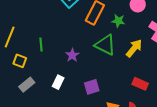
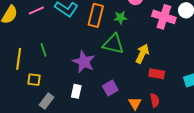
green line: (41, 45) -> (43, 50), moved
yellow arrow: (134, 48) -> (142, 54), moved
purple star: (72, 55) -> (84, 62), size x1.6

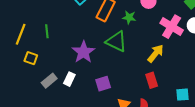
yellow arrow: (142, 54) -> (156, 53), moved
red rectangle: (157, 74) -> (152, 80), turned 49
gray rectangle: (46, 101) -> (49, 81), moved

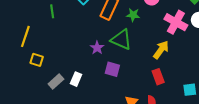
green line: (47, 31) -> (52, 11), moved
purple star: (83, 52) -> (97, 48), moved, size x0.6
purple square: (103, 84) -> (112, 69), moved, turned 35

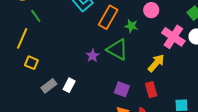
green line: (52, 11) -> (36, 16), moved, turned -32
purple square: (112, 69) -> (122, 89), moved

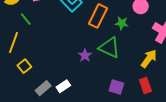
yellow square: (31, 63) -> (24, 66), turned 32
white rectangle: (69, 85) -> (63, 86), turned 32

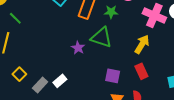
yellow square: (24, 66) -> (19, 74), moved

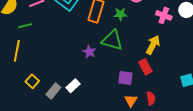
pink cross: (154, 15) -> (164, 15), size x0.7
green line: (15, 18) -> (25, 26), turned -56
red rectangle: (141, 71) -> (145, 67), moved

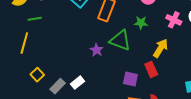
green star: (120, 14) -> (141, 23), moved

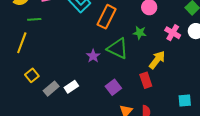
purple square: (130, 79) -> (113, 87), moved, turned 35

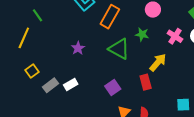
green line: (34, 19) -> (37, 15), turned 56
purple star: (93, 56) -> (78, 48), moved

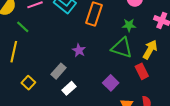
purple star: (78, 48) -> (79, 50), moved
green triangle: (119, 49) -> (122, 48), moved
gray rectangle: (51, 85) -> (59, 71), moved

